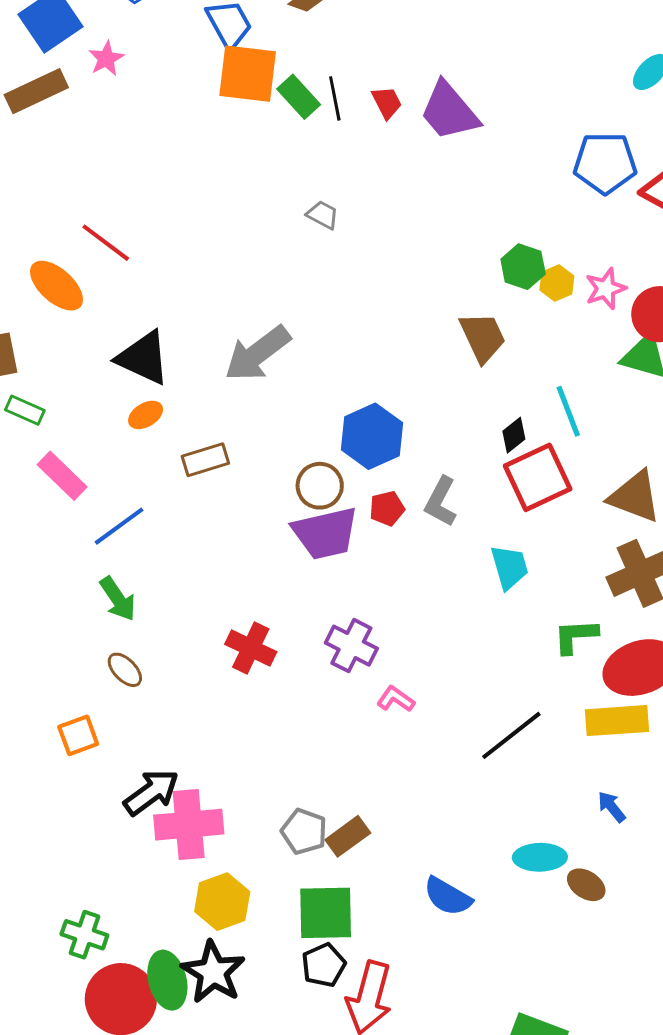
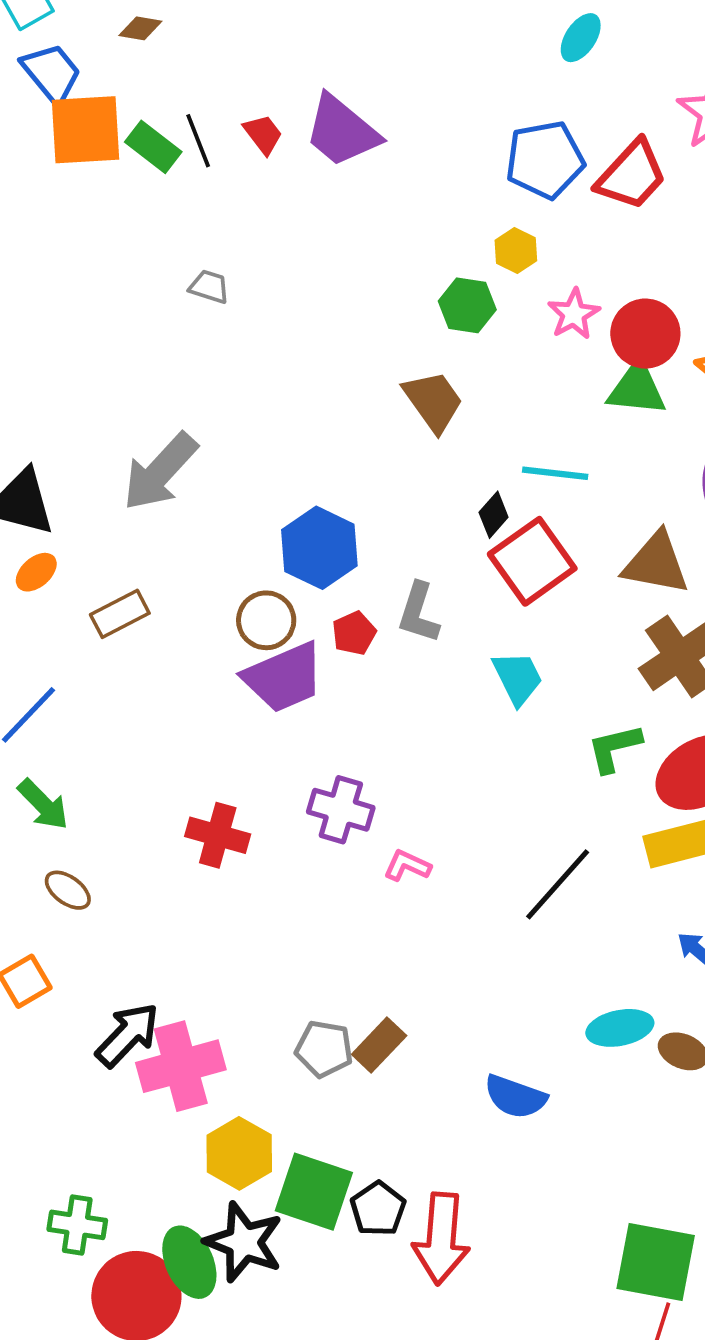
yellow hexagon: (557, 283) -> (516, 250), moved
cyan line: (568, 411) -> (555, 473), turned -52
green square: (326, 913) -> (314, 1192), moved, turned 30

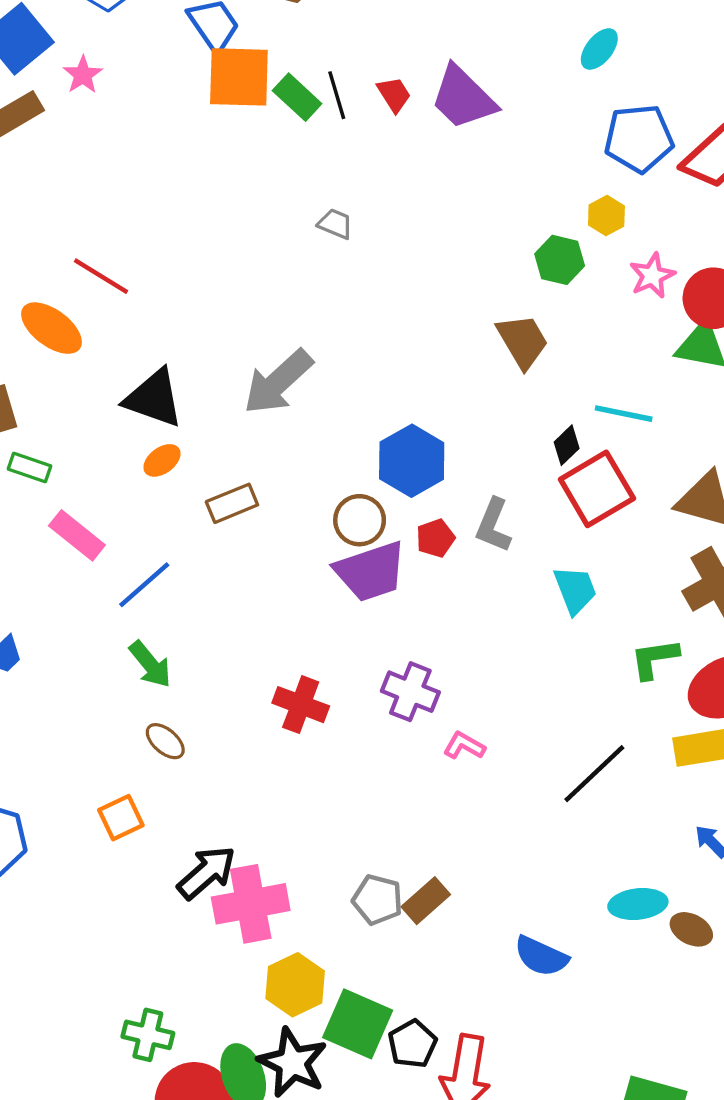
cyan ellipse: (581, 38) -> (599, 49), moved

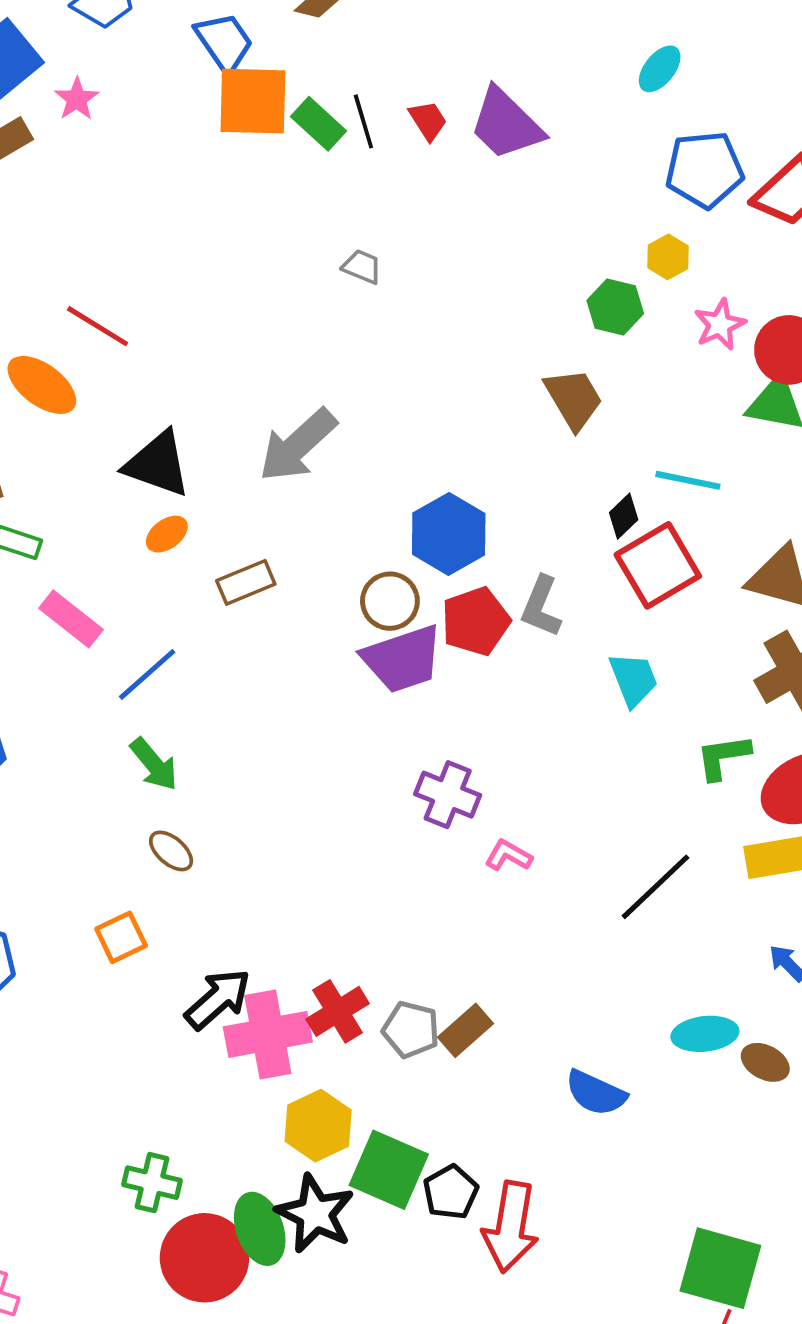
red pentagon: (435, 538) -> (476, 621), size x1.6
red cross: (301, 705) -> (338, 1011), moved, turned 38

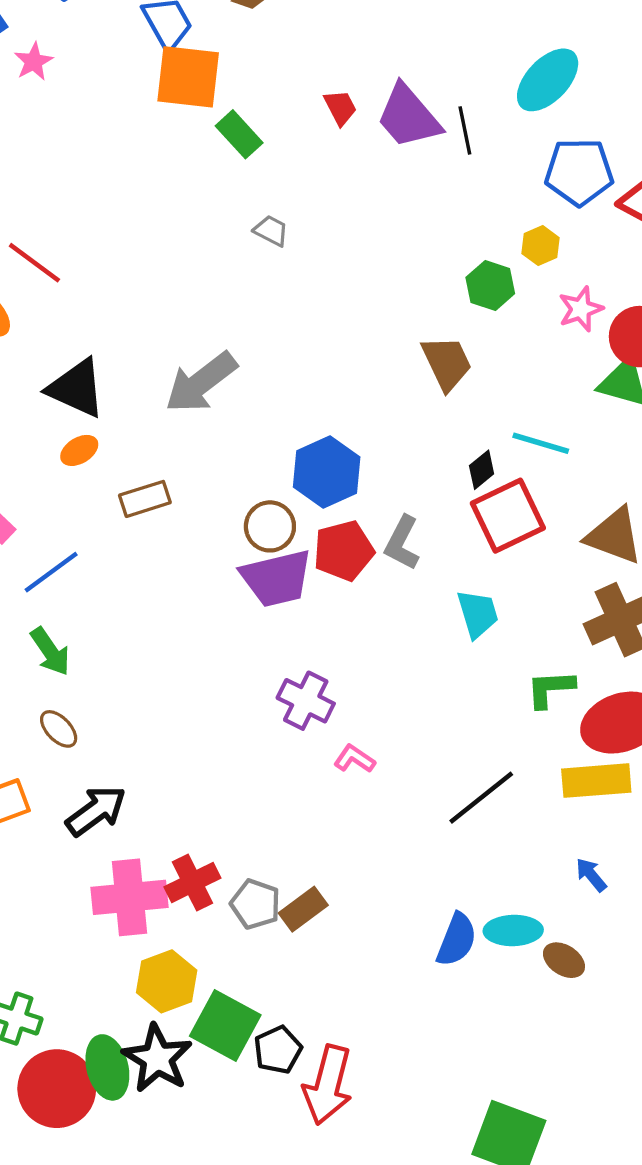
cyan ellipse: (660, 69) -> (548, 80), size x1.6
black line: (363, 121) -> (465, 130), moved
green rectangle: (319, 124) -> (239, 134), moved
black arrow: (218, 999) -> (96, 811), moved
blue semicircle: (596, 1093) -> (457, 940), moved, turned -98

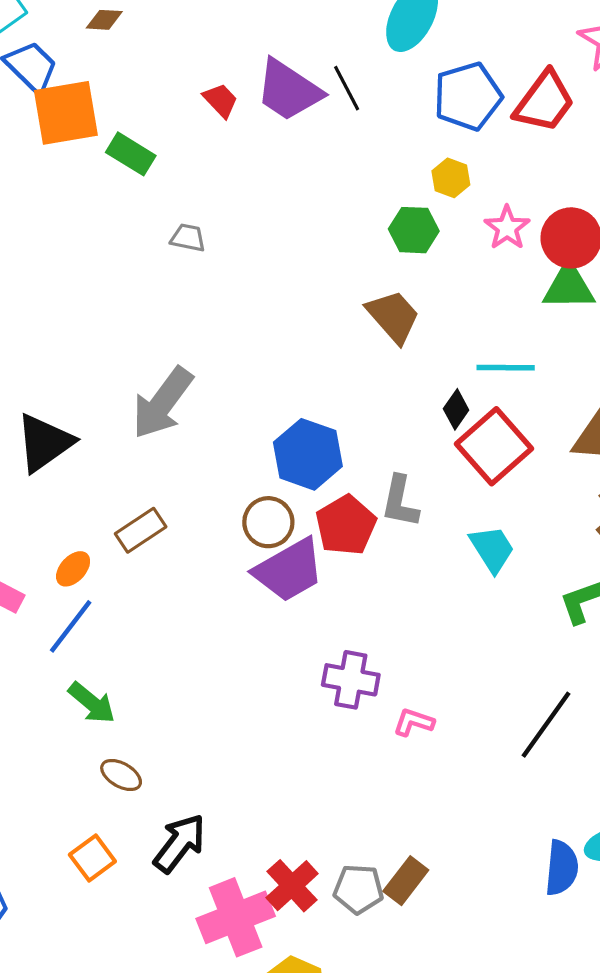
black triangle: (76, 388) -> (44, 443), turned -44
orange ellipse: (79, 450) -> (73, 569), moved

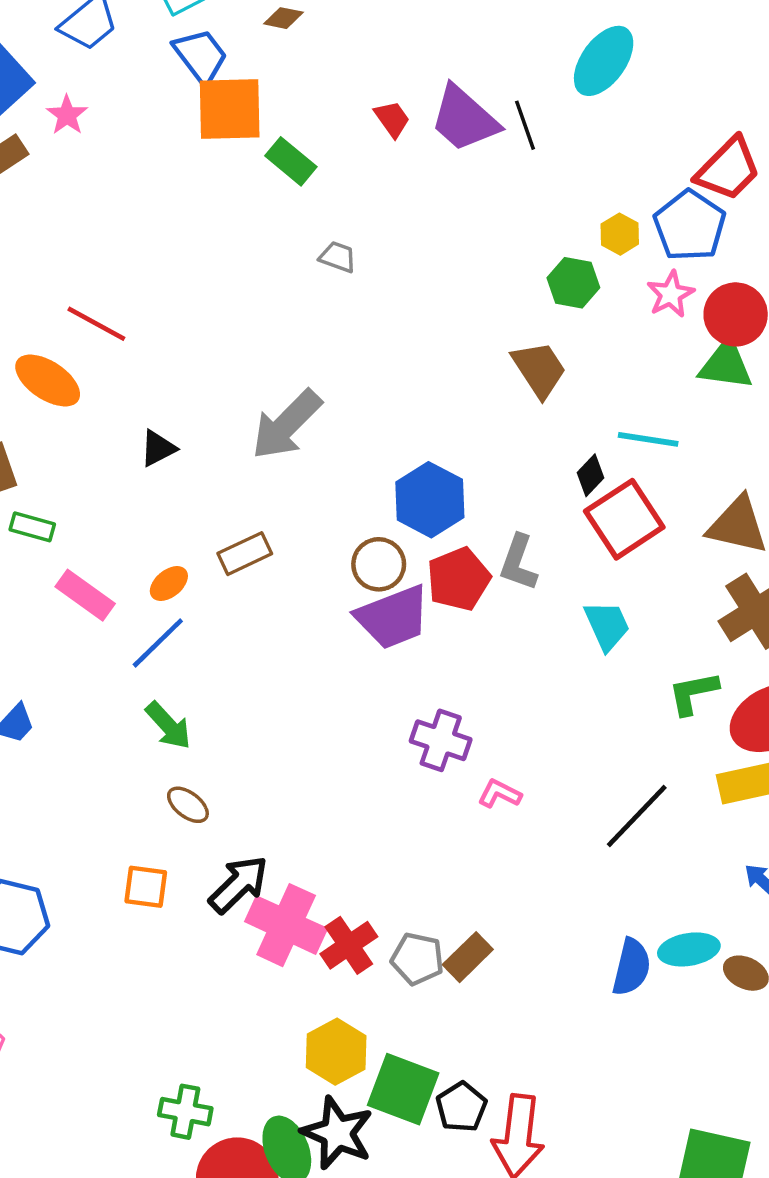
blue pentagon: (468, 96) -> (690, 226), moved, turned -30
black triangle: (44, 443) -> (158, 448), size x0.6
orange square: (92, 858) -> (146, 887), turned 36
pink cross: (236, 917) -> (286, 925), moved, turned 38

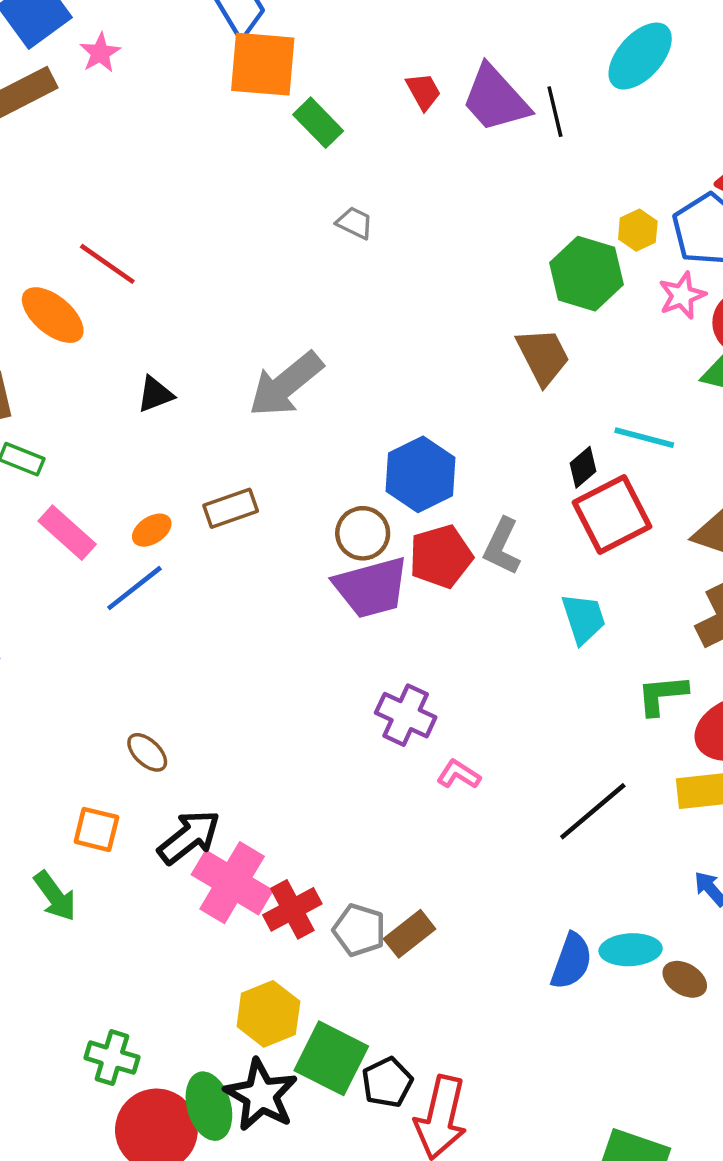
green hexagon: (573, 283) -> (586, 274), size x1.4
green arrow: (168, 726) -> (55, 896), moved

